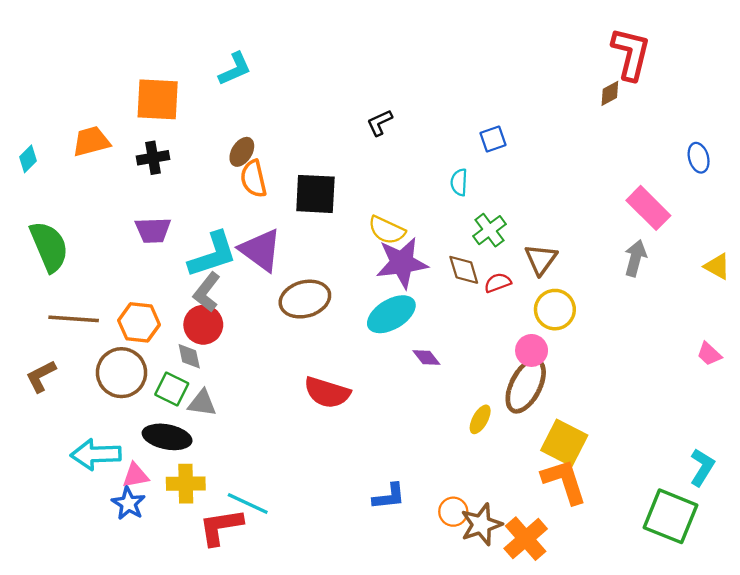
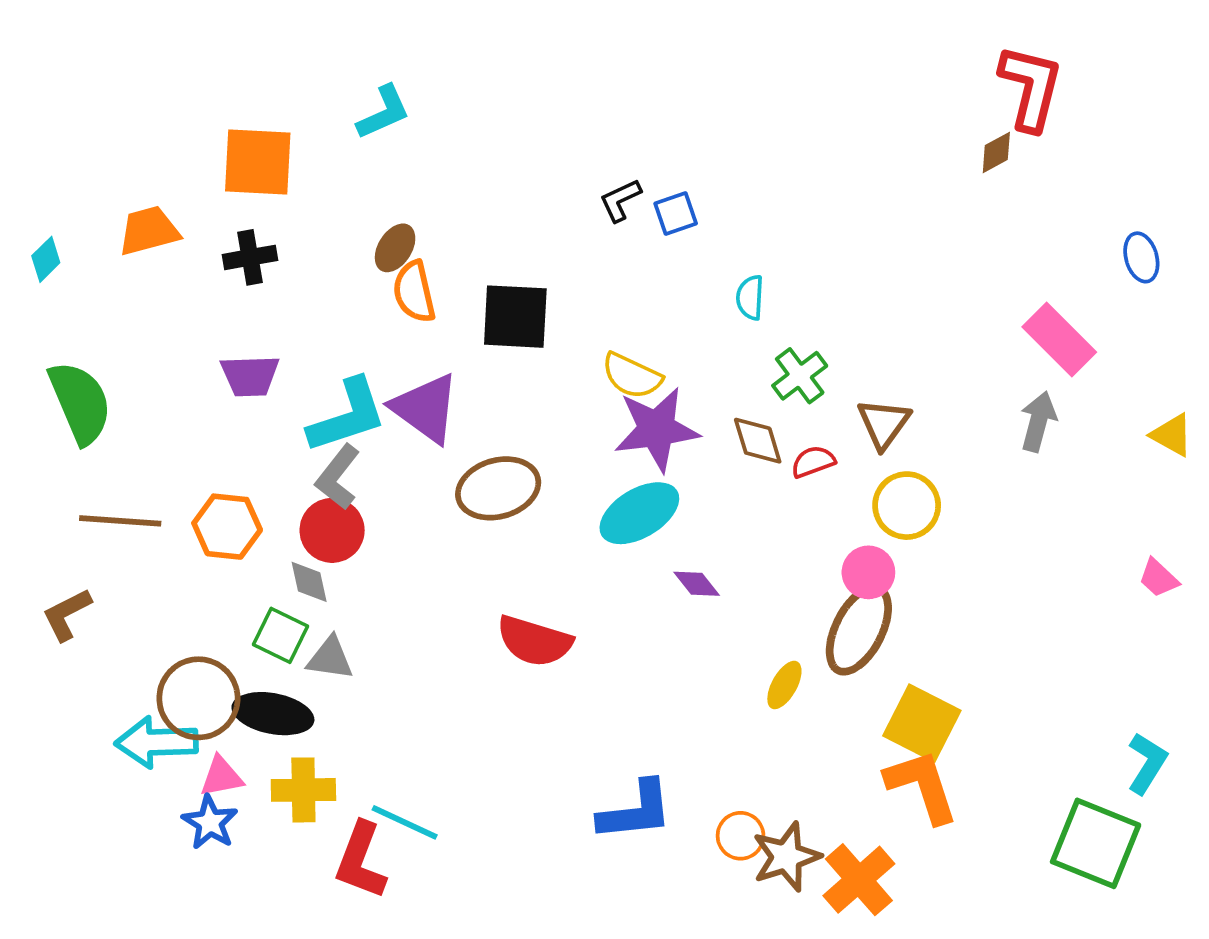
blue square: (493, 139) -> (676, 214), moved
brown circle: (121, 373) -> (198, 698), moved
blue L-shape: (389, 496) -> (636, 811), size x1.4
red L-shape: (221, 527) -> (361, 861), turned -60

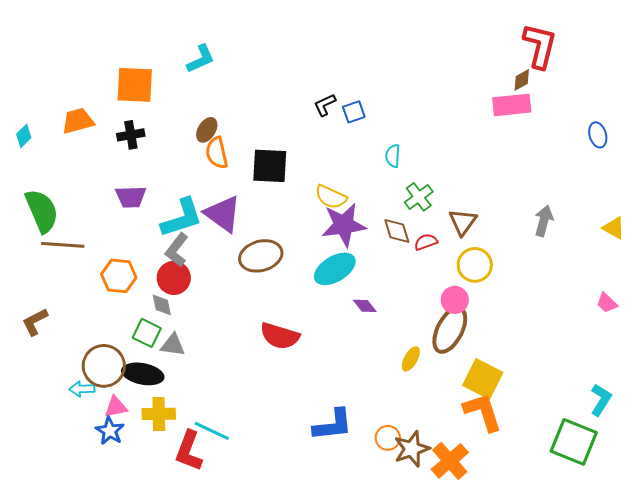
pink rectangle: (1059, 339) -> (512, 105), moved, turned -51
brown line: (120, 521) -> (63, 245), moved
cyan arrow: (156, 742) -> (82, 389), size x0.6

